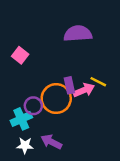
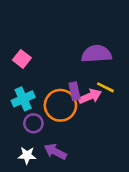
purple semicircle: (78, 34) -> (96, 54), moved
purple circle: (33, 106) -> (33, 123), moved
cyan cross: (21, 119) -> (23, 99), moved

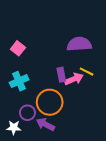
orange circle: (60, 105) -> (50, 102), moved
purple circle: (33, 123) -> (27, 113), moved
white star: (27, 155) -> (14, 128), moved

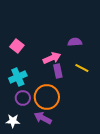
purple semicircle: (79, 44) -> (75, 42), size x0.6
pink arrow: (74, 79) -> (52, 58), moved
purple circle: (27, 113) -> (23, 98), moved

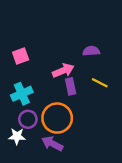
pink square: (17, 46) -> (21, 56), turned 32
white star: (13, 121) -> (17, 136), moved

